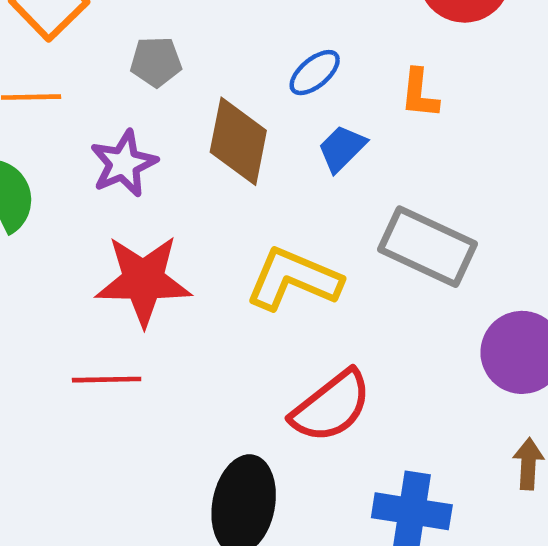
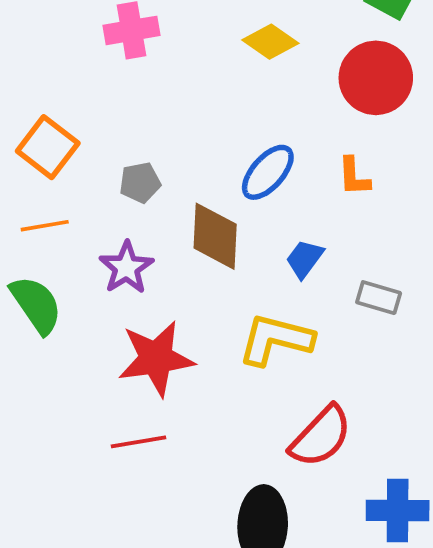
blue ellipse: (315, 73) -> (268, 172), size x1.4
blue trapezoid: (342, 148) -> (305, 259), moved
gray rectangle: (428, 247) -> (379, 298), size x0.6

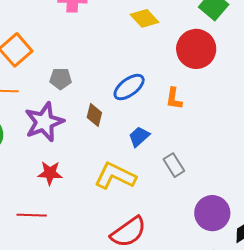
brown diamond: (215, 236) -> (94, 115), size x0.6
purple star: (126, 268) -> (44, 122), size x1.4
gray rectangle: (379, 298) -> (174, 165), turned 30
red star: (156, 358) -> (50, 173), size x0.6

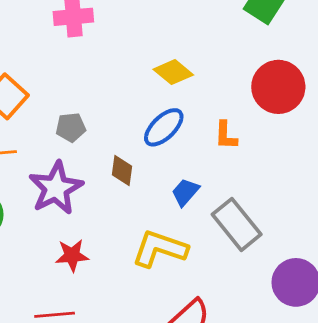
yellow diamond: (145, 18) -> (173, 72), moved
red circle: (196, 49) -> (278, 87), moved
gray rectangle: (174, 165) -> (237, 224), size x1.6

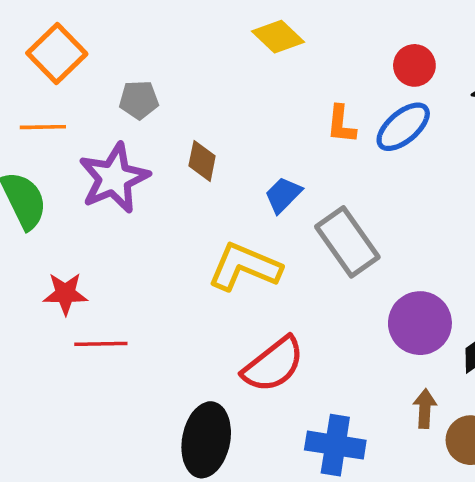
red circle: (278, 87) -> (414, 65), size x0.6
blue ellipse: (164, 127) -> (403, 127), moved
red star: (72, 255) -> (65, 294), moved

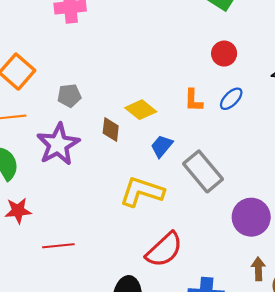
yellow diamond: (278, 37) -> (141, 110), moved
red circle: (414, 65) -> (224, 54), moved
blue ellipse: (403, 127) -> (231, 99), size x0.7
red star: (65, 294) -> (18, 211), moved

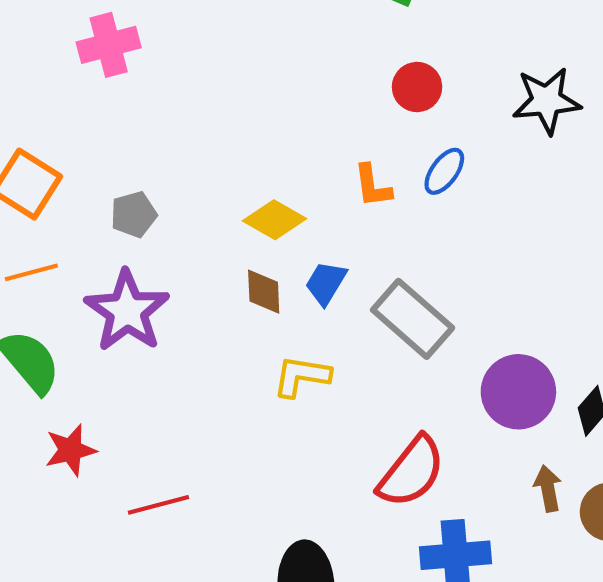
brown diamond: (111, 130) -> (264, 292), moved
yellow L-shape: (142, 192) -> (302, 376), size x0.7
red semicircle: (164, 250) -> (411, 472), moved

